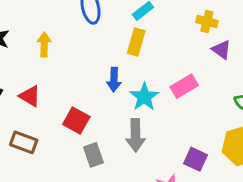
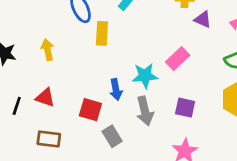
yellow rectangle: (136, 42) -> (102, 33), moved
blue arrow: (114, 80) -> (116, 90), moved
cyan star: (144, 97) -> (145, 76), turned -30
purple square: (196, 159) -> (185, 108), moved

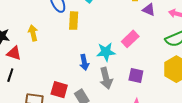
red triangle: (45, 98) -> (14, 53), moved
red square: (90, 110) -> (59, 90), moved

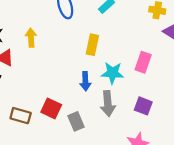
yellow rectangle: (74, 21) -> (92, 45), moved
pink rectangle: (130, 39) -> (143, 62), turned -36

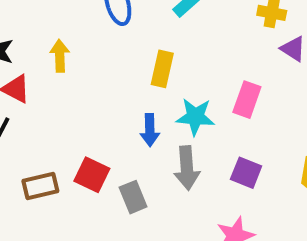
brown rectangle: (21, 116) -> (40, 186), turned -30

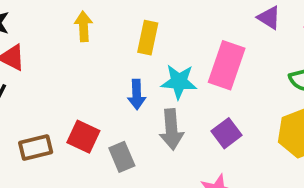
yellow arrow: (60, 56) -> (84, 26), moved
pink rectangle: (247, 100) -> (227, 65), size x1.4
purple square: (246, 173) -> (227, 133), turned 32

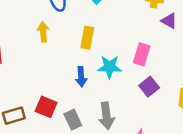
pink rectangle: (227, 65) -> (142, 54), size x0.7
gray arrow: (171, 129) -> (106, 116), moved
purple square: (227, 133) -> (149, 87), moved

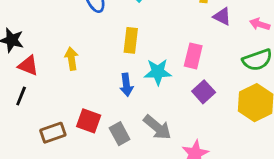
yellow arrow: (43, 32) -> (72, 59), moved
gray arrow: (106, 116) -> (157, 127), turned -40

